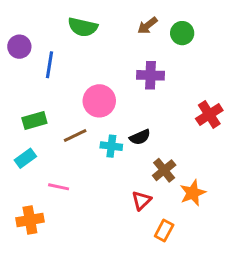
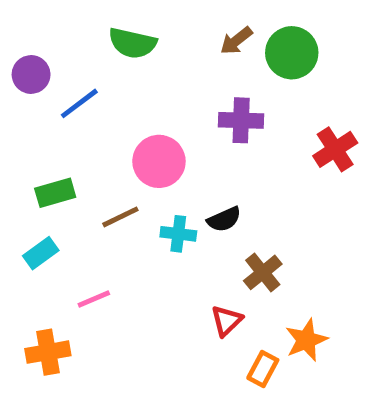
green circle: (182, 33) -> (292, 53), size x1.4
blue line: (50, 65) -> (79, 103), turned 44
red cross: (209, 114) -> (335, 149), moved
pink line: (59, 187) -> (94, 299), turned -35
orange star: (193, 193) -> (306, 340), moved

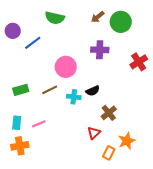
green rectangle: (55, 193) -> (21, 90), moved
cyan rectangle: (41, 253) -> (17, 123), moved, turned -48

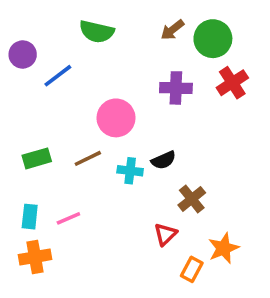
red cross: (139, 62) -> (232, 83), moved

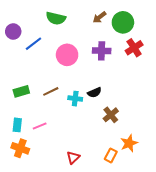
pink circle: (116, 118) -> (67, 55), moved
red triangle: (165, 234) -> (73, 157), moved
orange cross: (35, 257) -> (20, 148), turned 30

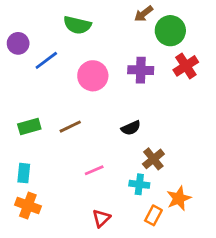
brown arrow: (100, 17) -> (144, 14), moved
cyan cross: (75, 99) -> (139, 184), moved
pink line: (40, 126) -> (94, 170), moved

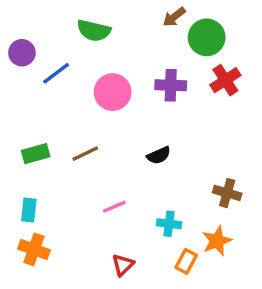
brown cross: (153, 159) -> (227, 193), moved, turned -35

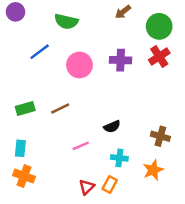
green circle: (207, 37) -> (159, 26), moved
purple circle: (22, 53) -> (15, 12), moved
black semicircle: (159, 155) -> (112, 127), moved
orange rectangle: (186, 261) -> (110, 185), moved

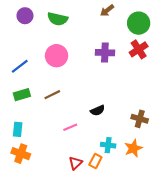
purple circle: (15, 12) -> (25, 16), moved
blue line: (40, 52) -> (20, 66), moved
pink circle: (79, 65) -> (57, 56), moved
cyan cross: (119, 158) -> (108, 145), moved

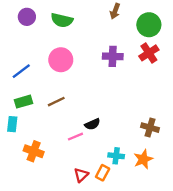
brown arrow: (107, 10) -> (115, 11), turned -32
black semicircle: (98, 110) -> (92, 124), moved
cyan rectangle: (18, 129) -> (12, 124), moved
orange cross: (21, 154) -> (34, 151), moved

